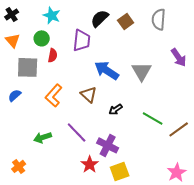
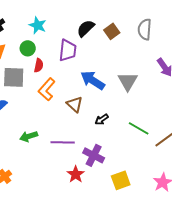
orange L-shape: (54, 95) -> (47, 89), moved
purple line: (77, 132) -> (63, 142), turned -45
green arrow: (43, 137) -> (29, 136), moved
yellow square: (120, 171) -> (121, 180), moved

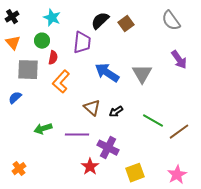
gray semicircle: (145, 29) -> (171, 21), moved, turned -40
brown triangle: (75, 104) -> (92, 108), moved

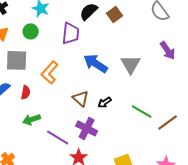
red semicircle: (53, 58) -> (26, 92), moved
purple line: (77, 135) -> (58, 137), moved, turned 30
purple cross: (108, 148) -> (87, 128), moved

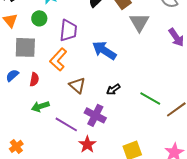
purple trapezoid: (71, 33) -> (68, 30), moved
gray triangle: (131, 64) -> (139, 22), moved
brown triangle: (81, 98) -> (77, 85), moved

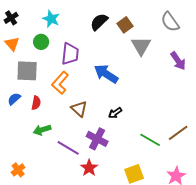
green line: (150, 98) -> (150, 140), moved

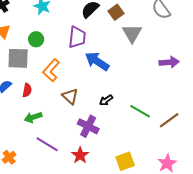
green circle: (41, 42) -> (36, 39), moved
purple trapezoid: (70, 54) -> (77, 37), moved
purple arrow: (178, 61) -> (169, 62), moved, turned -60
green line: (150, 140) -> (140, 111), moved
purple line: (68, 148) -> (47, 144), moved

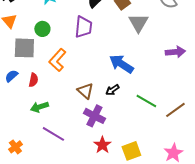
blue arrow: (97, 61) -> (121, 64), moved
brown triangle: (70, 96) -> (85, 91), moved
red star: (80, 155) -> (102, 145), moved

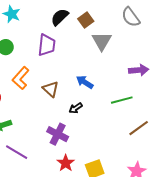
blue arrow: (121, 64) -> (85, 82), size x0.7
brown triangle: (85, 91) -> (51, 89), moved
green line: (146, 101) -> (122, 100), moved, turned -45

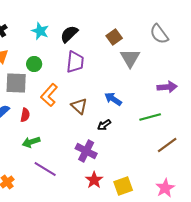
black semicircle: (60, 17) -> (69, 34), moved

